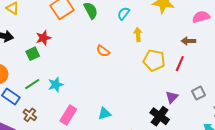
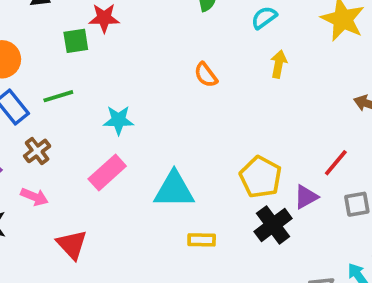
yellow pentagon: (154, 60) -> (261, 177), moved
red line: (180, 64) -> (336, 163), moved
cyan star: (56, 85) -> (118, 120), moved
cyan triangle: (104, 114) -> (174, 190), size x1.6

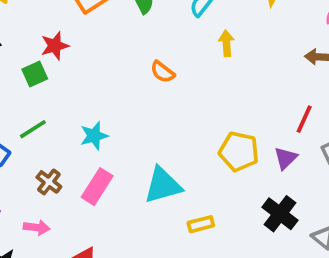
brown cross: (37, 151) -> (49, 182), moved
black cross: (273, 225) -> (280, 214), moved

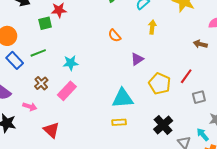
yellow pentagon: (239, 151) -> (160, 84), moved
purple triangle: (285, 158) -> (137, 59), moved
cyan triangle: (163, 185) -> (123, 98), moved

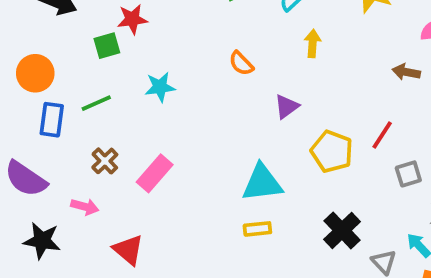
blue rectangle: (15, 60) -> (52, 120), turned 54
cyan star: (71, 63) -> (160, 87), moved

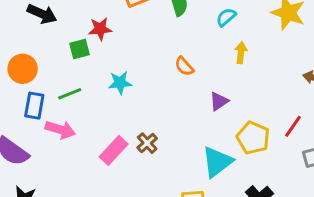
brown cross: (105, 161) -> (147, 143), moved
cyan triangle: (262, 183) -> (217, 162), moved, turned -32
pink arrow: (85, 207) -> (60, 130), moved, size x1.4

